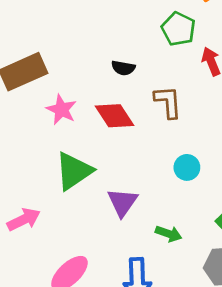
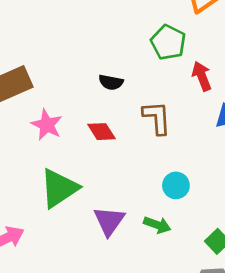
red diamond: (115, 116) -> (102, 132), size x0.7
green arrow: (169, 234) -> (157, 225), moved

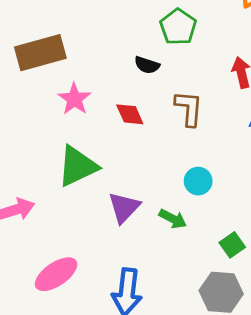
green pentagon: (168, 42) -> (178, 27), moved

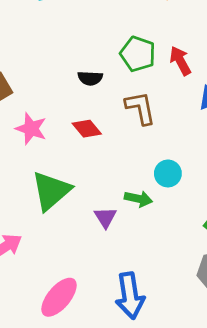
green pentagon: (178, 27) -> (138, 54), moved
purple triangle: (124, 208) -> (105, 217), size x0.7
green arrow: (173, 219) -> (138, 199), moved

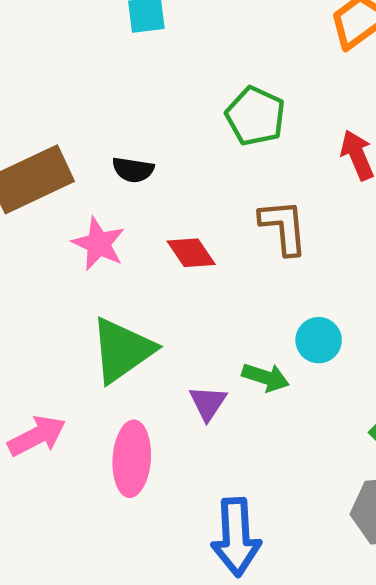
green pentagon: (138, 54) -> (255, 116), moved
black semicircle: (90, 78) -> (133, 170), moved
pink ellipse: (59, 297) -> (132, 459), moved, turned -42

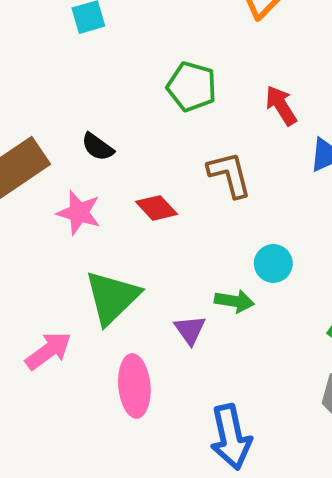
black semicircle: (133, 170) -> (98, 147), turned 36
pink arrow: (37, 436) -> (48, 351), moved

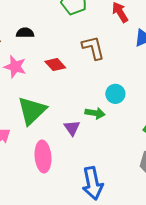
black semicircle: (98, 147) -> (25, 33), turned 144

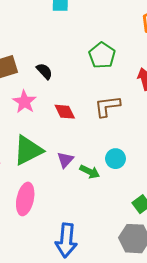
black semicircle: (25, 33) -> (44, 71), turned 30
brown L-shape: (93, 48) -> (107, 106), turned -100
purple triangle: (72, 128) -> (65, 160), moved

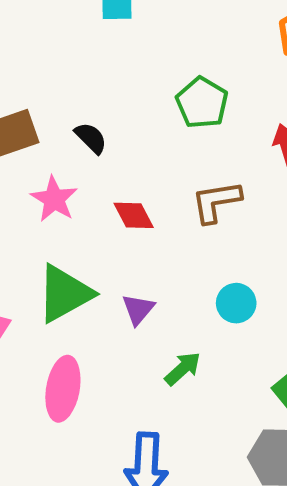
green arrow: (90, 172) -> (183, 369), moved, turned -66

